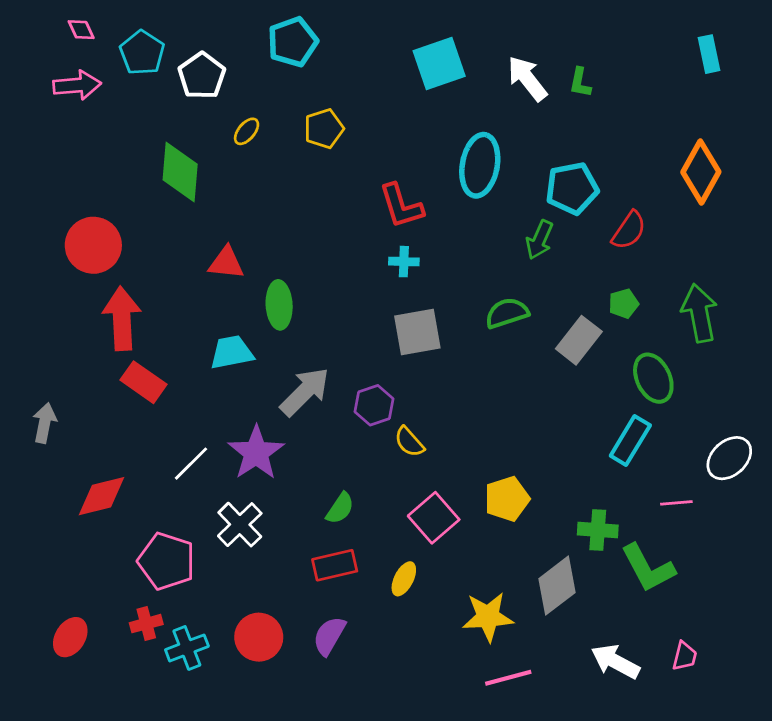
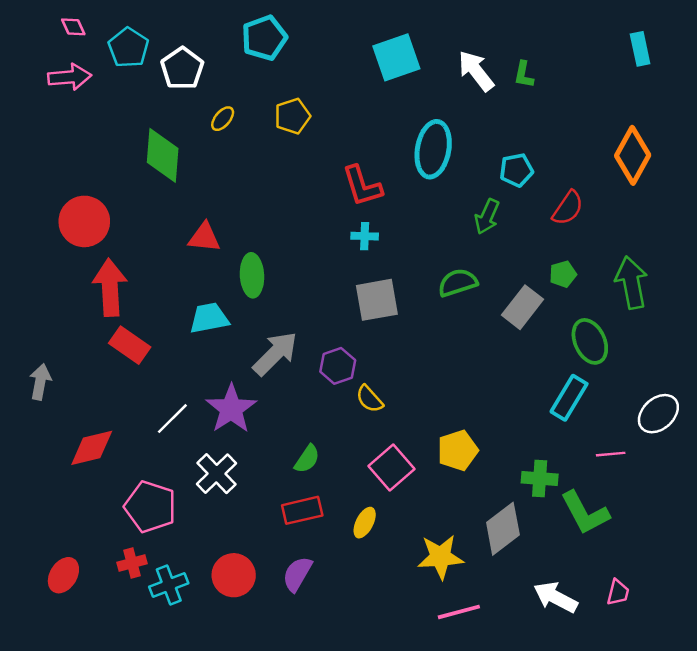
cyan pentagon: (572, 188) -> (516, 170), size x0.7

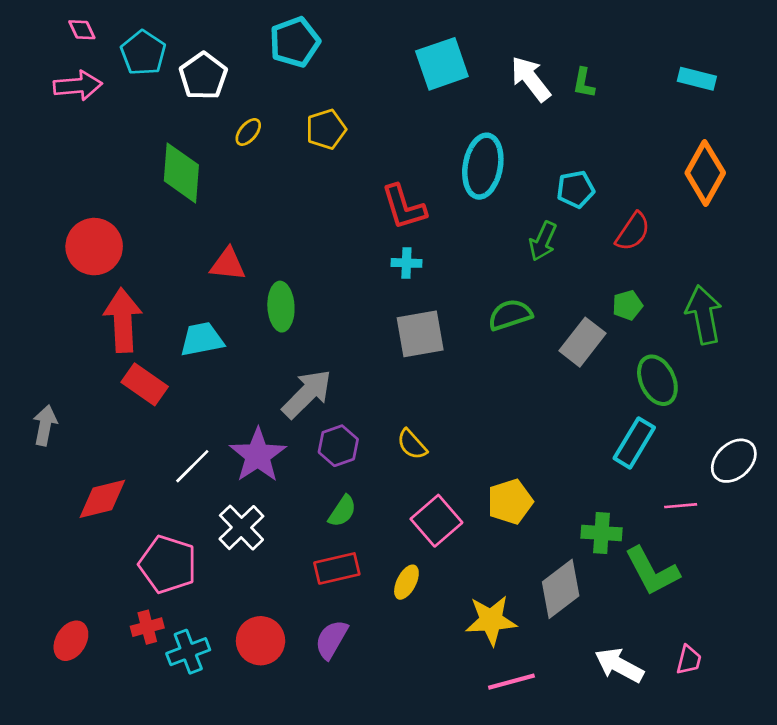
cyan rectangle: (640, 49) -> (697, 79), moved, turned -64
cyan trapezoid: (209, 318) -> (202, 339), moved
purple hexagon: (338, 366) -> (338, 446), moved

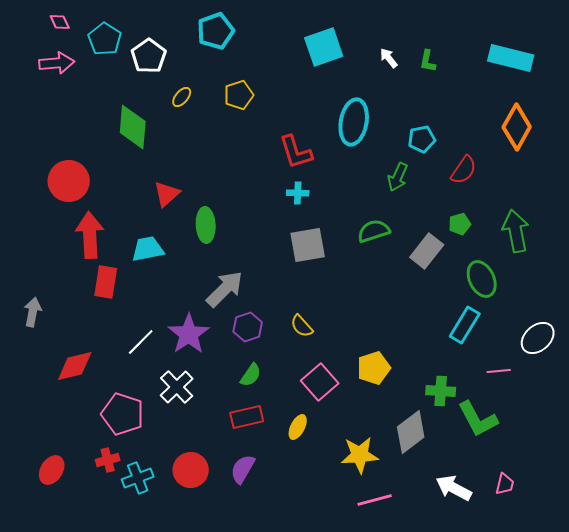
white arrow: (531, 79) -> (389, 58), size x0.6
cyan rectangle: (697, 79) -> (511, 58), size x1.6
red triangle: (228, 264) -> (167, 194), turned -48
red rectangle: (145, 384) -> (106, 282), turned 64

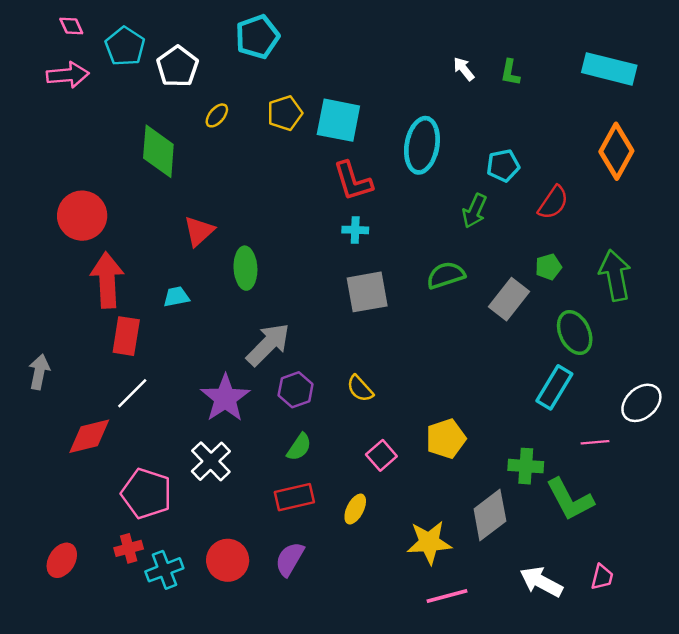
cyan square: (324, 47) -> (338, 120), moved, turned 30
cyan trapezoid: (148, 249) -> (176, 297), size x0.7
white line: (141, 342) -> (132, 393), moved
pink square: (320, 382) -> (381, 455), size x0.7

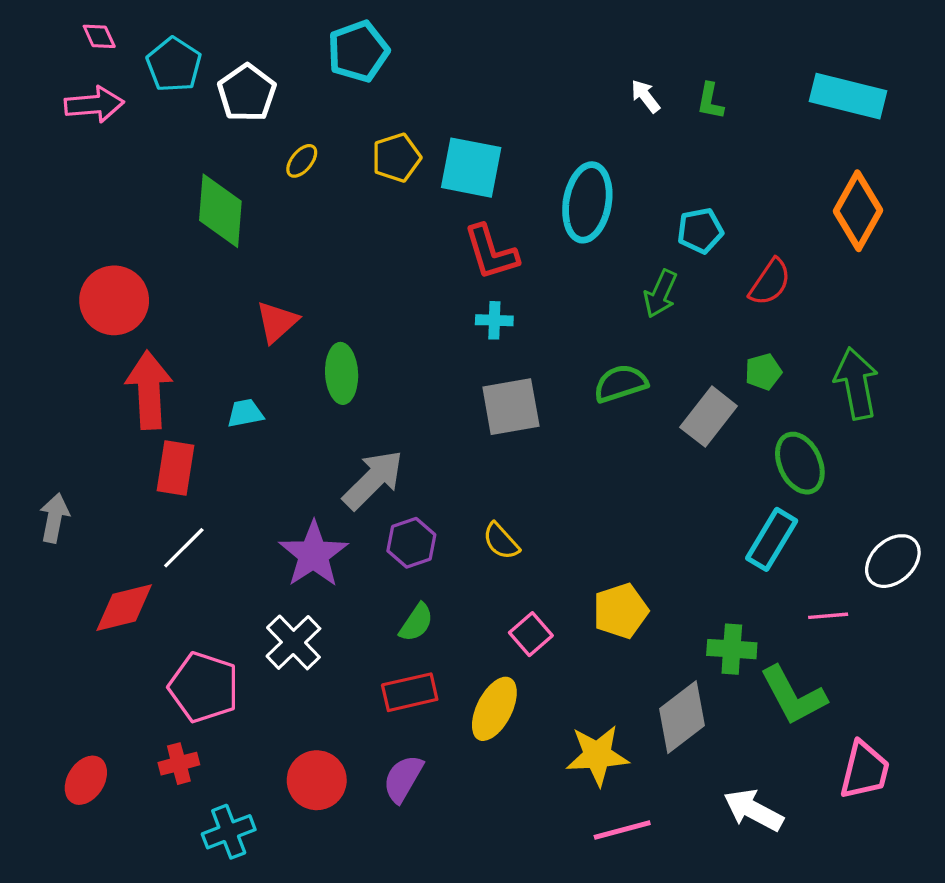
yellow ellipse: (355, 509) -> (494, 709), size x1.5
cyan cross: (164, 570) -> (229, 832), moved
pink trapezoid: (602, 577) -> (865, 770), moved, size x1.6

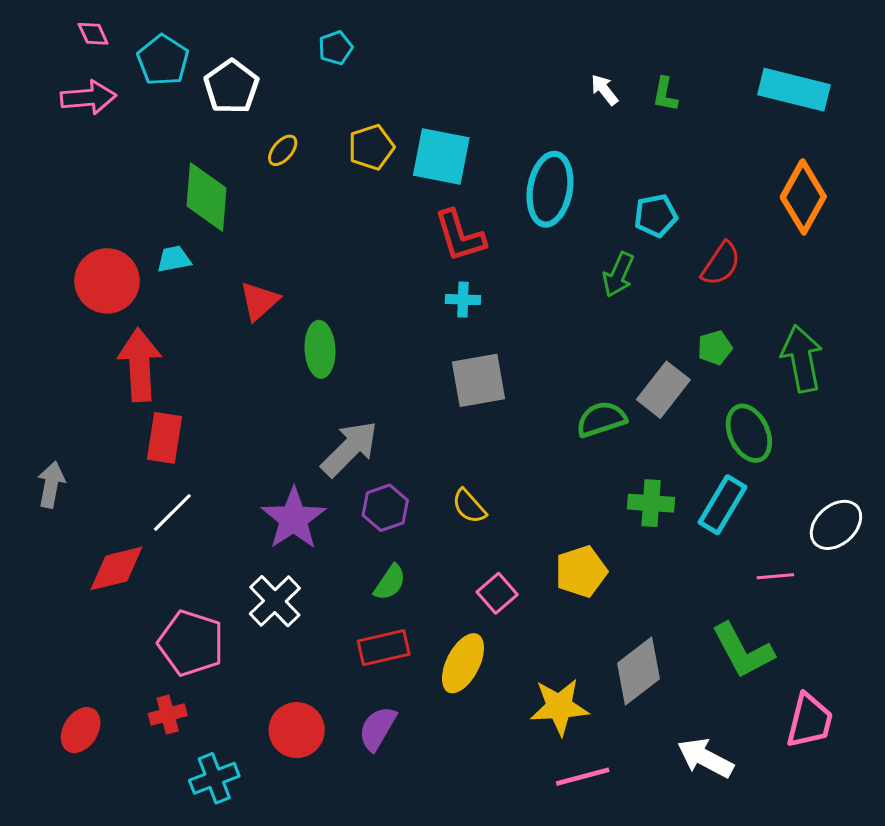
cyan pentagon: (358, 51) -> (336, 48), size x0.6
green semicircle: (621, 383) -> (601, 419), moved
cyan trapezoid: (245, 413) -> (174, 259), moved
green cross: (732, 649) -> (651, 503), moved

